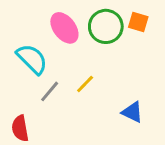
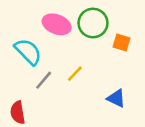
orange square: (138, 22) -> (122, 42), moved
pink ellipse: (64, 28) -> (57, 24), turned -32

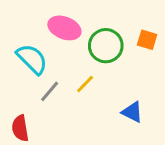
green circle: (93, 23) -> (106, 46), moved
orange square: (122, 42) -> (147, 40), moved

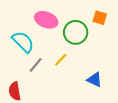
orange square: (147, 40) -> (100, 18), moved

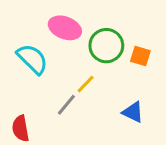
orange square: (100, 18) -> (140, 56), moved
gray line: (36, 65) -> (66, 105), moved

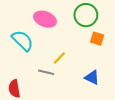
green circle: (106, 46) -> (86, 15), moved
gray line: (66, 105) -> (46, 72), turned 63

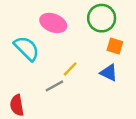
gray line: (46, 72) -> (54, 86), turned -42
blue triangle: (92, 77) -> (109, 73), moved

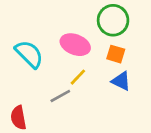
pink ellipse: (53, 23) -> (75, 45), moved
orange square: (115, 46) -> (116, 54), moved

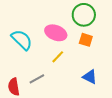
blue triangle: (121, 81) -> (90, 77), moved
gray line: (60, 96) -> (37, 79), moved

